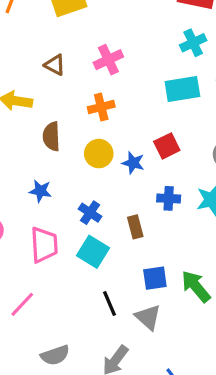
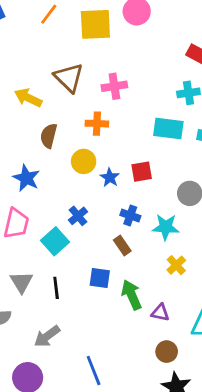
brown triangle: (55, 65) -> (69, 78), size x1.6
blue star: (40, 191) -> (26, 178), size x1.4
blue cross: (90, 213) -> (78, 216), moved
brown rectangle: (135, 227) -> (122, 246), moved, turned -36
gray triangle: (148, 317) -> (21, 282), moved

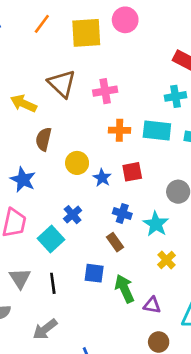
orange cross: (97, 124) -> (119, 130), moved
cyan star: (166, 227) -> (156, 224), turned 30

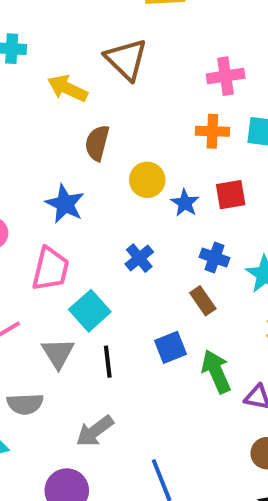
pink cross: (105, 91) -> (226, 76), moved
cyan square: (51, 239) -> (90, 311), moved
blue square: (94, 273) -> (170, 347), turned -30

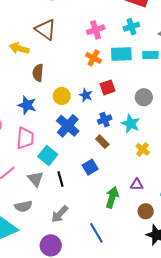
orange cross: (212, 131) -> (93, 58), turned 35
yellow circle: (147, 180) -> (62, 96), moved
blue cross: (139, 258) -> (68, 126), size x1.6
blue cross: (214, 258) -> (105, 120), turned -32
green arrow: (216, 372) -> (112, 197), moved, turned 50

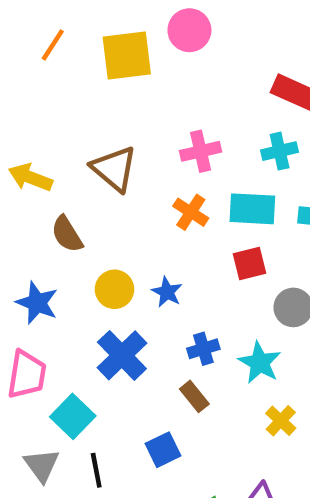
brown triangle: (46, 29) -> (114, 169), moved
brown semicircle: (38, 73) -> (67, 234), turned -42
red square: (107, 87) -> (250, 263), moved

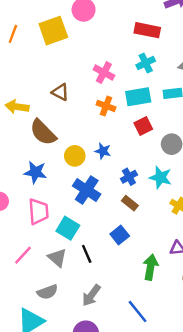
pink cross: (201, 151) -> (104, 73), turned -36
brown triangle: (114, 169) -> (60, 92), size x0.7
brown semicircle: (67, 234) -> (43, 132), size x1.4

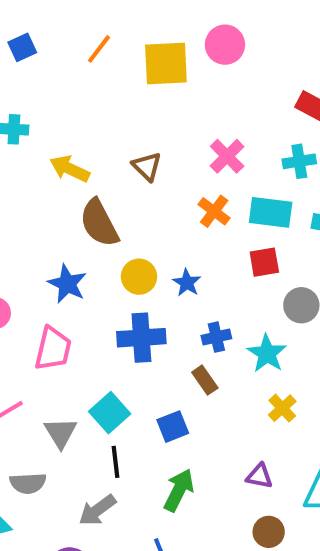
blue cross: (87, 190) -> (141, 338), turned 36
cyan square: (68, 228) -> (110, 413), moved
black line: (87, 254) -> (116, 462), moved
green arrow: (150, 267) -> (179, 490), moved

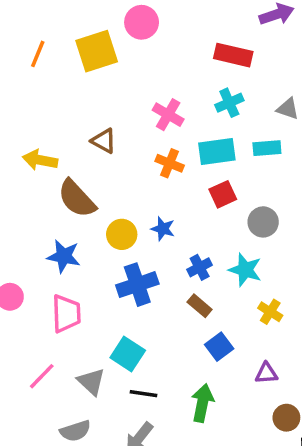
blue square: (173, 427) -> (219, 347), moved
black line: (116, 462) -> (144, 394), turned -60

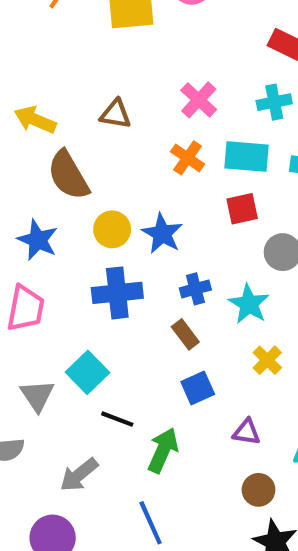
brown triangle: (104, 141) -> (115, 114), turned -32
blue star: (163, 229) -> (162, 234), size x1.4
black line: (144, 394) -> (117, 419), moved

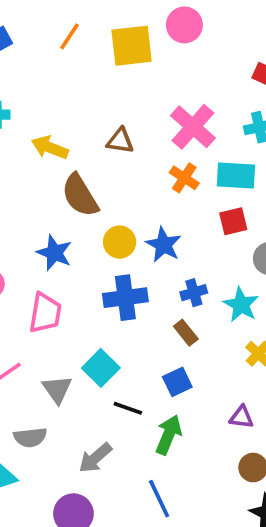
pink cross: (199, 100) -> (193, 127), size x1.4
blue square: (198, 388) -> (177, 382), moved

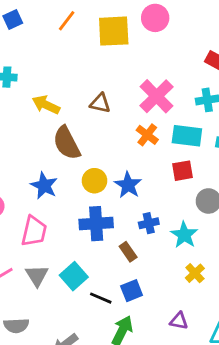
brown rectangle: (186, 333) -> (128, 252), moved
gray triangle: (57, 389) -> (37, 276), moved
black line: (128, 408) -> (101, 298), moved

